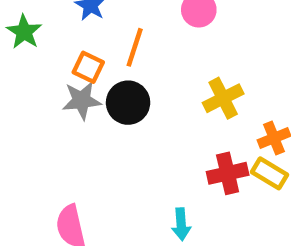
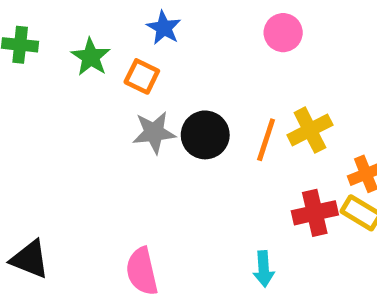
orange line: (135, 47) -> (266, 140), moved
orange square: (88, 67) -> (142, 76), moved

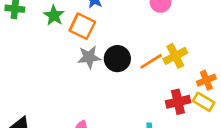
orange square: (142, 76) -> (82, 26), size x1.4
orange line: (266, 140) -> (151, 61), turned 40

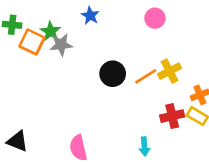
orange square: (82, 26) -> (32, 42), moved
gray star: (89, 57) -> (61, 45), moved

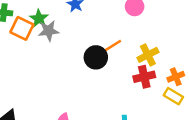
orange line: (146, 76) -> (112, 46), moved
red cross: (172, 116) -> (144, 77), moved

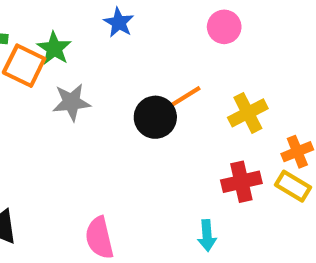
gray star: (49, 31) -> (71, 102), moved
red cross: (144, 77) -> (241, 182), moved

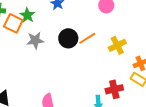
black circle: (155, 117) -> (68, 38), moved
red cross: (241, 182) -> (114, 89), moved

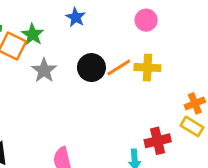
gray star: (35, 40) -> (44, 70), turned -30
yellow cross: (117, 45) -> (147, 68), moved, turned 30

